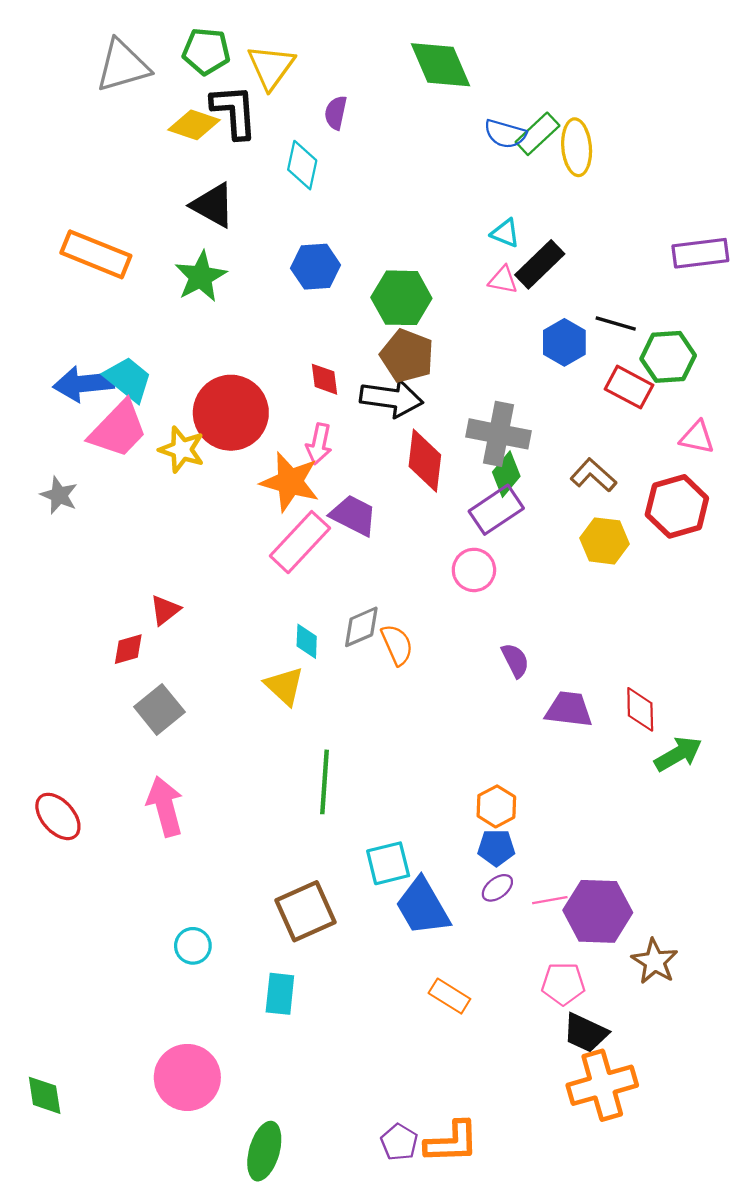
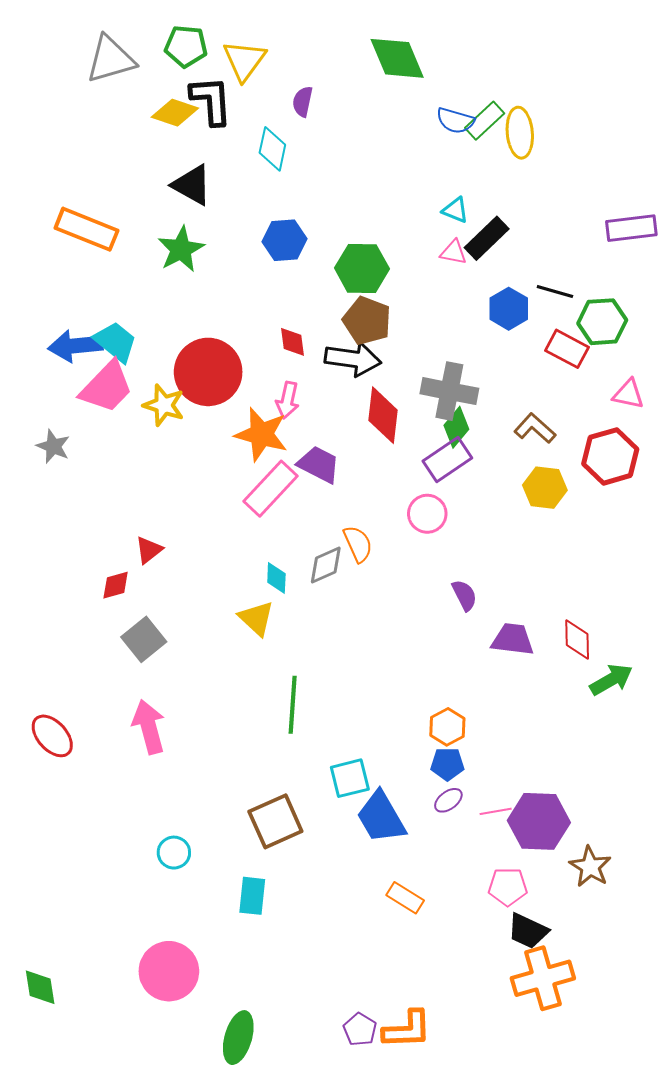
orange semicircle: (397, 645) -> (358, 544), moved

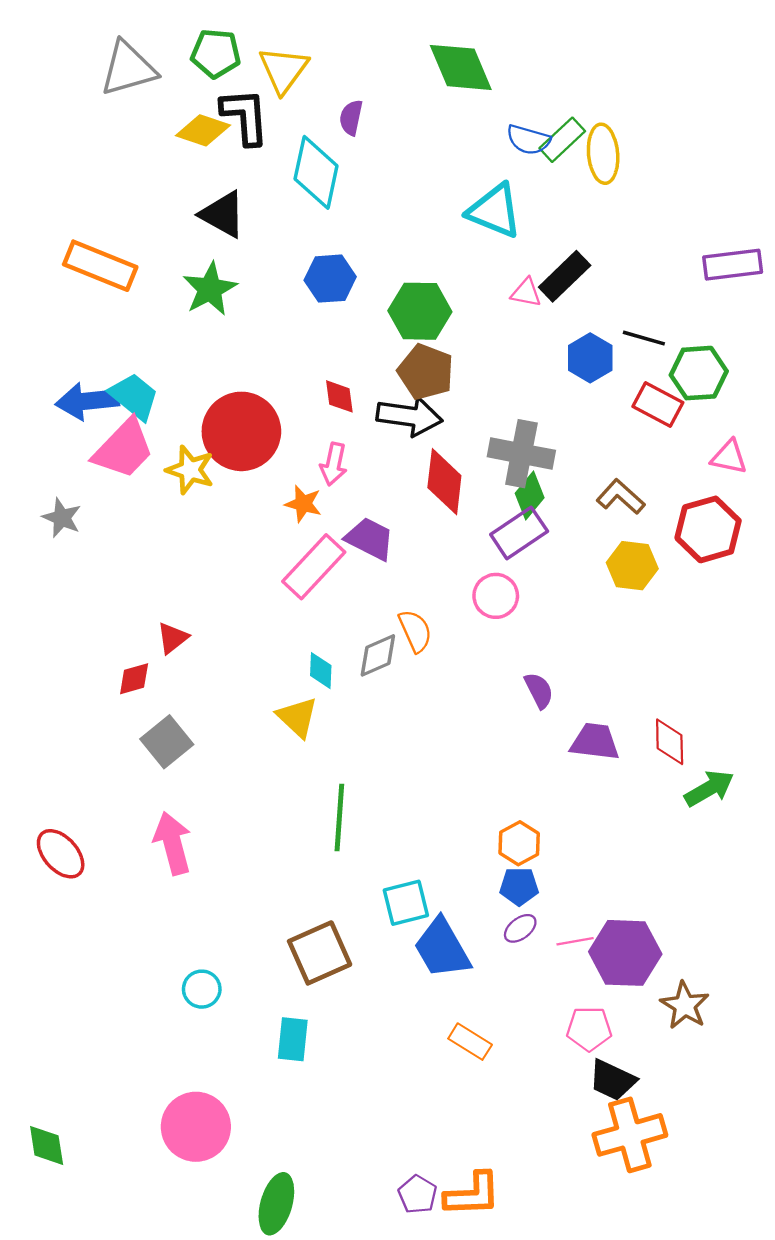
cyan diamond: (272, 149) -> (316, 172), size x1.4
cyan triangle: (455, 210) -> (495, 211), moved, size x1.8
orange star: (261, 434) -> (303, 504), size x0.6

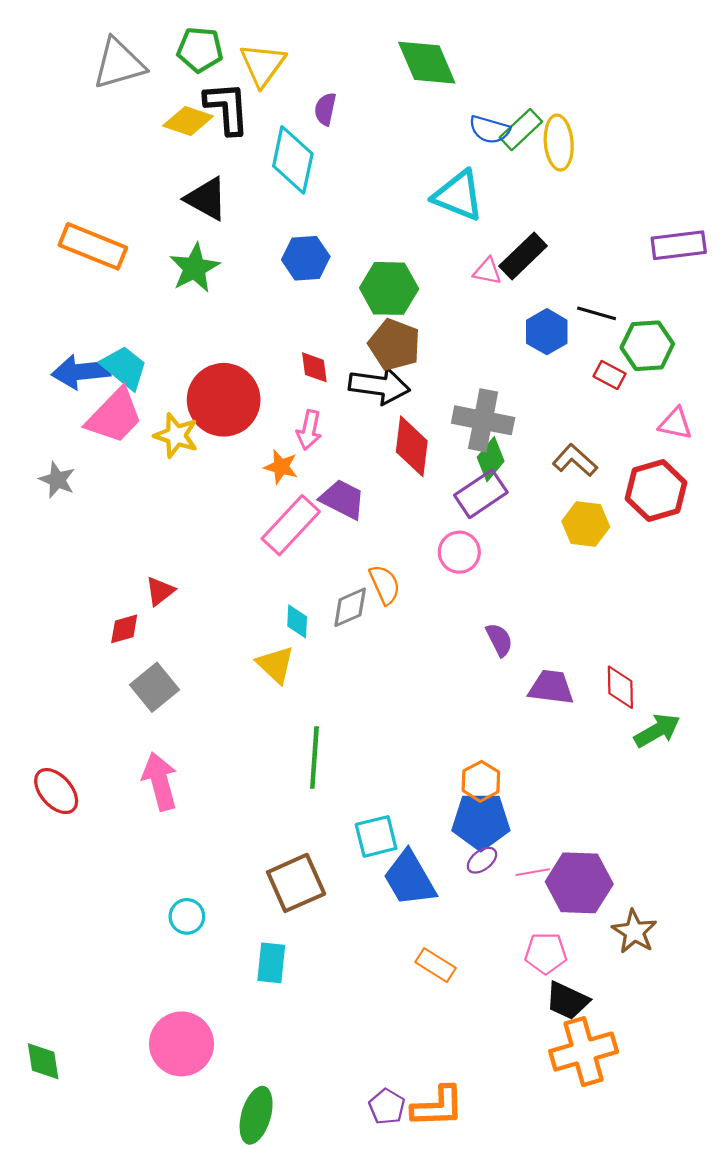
red rectangle: (658, 405) -> (609, 375), size x0.7
blue pentagon: (519, 886) -> (481, 821), size x1.6

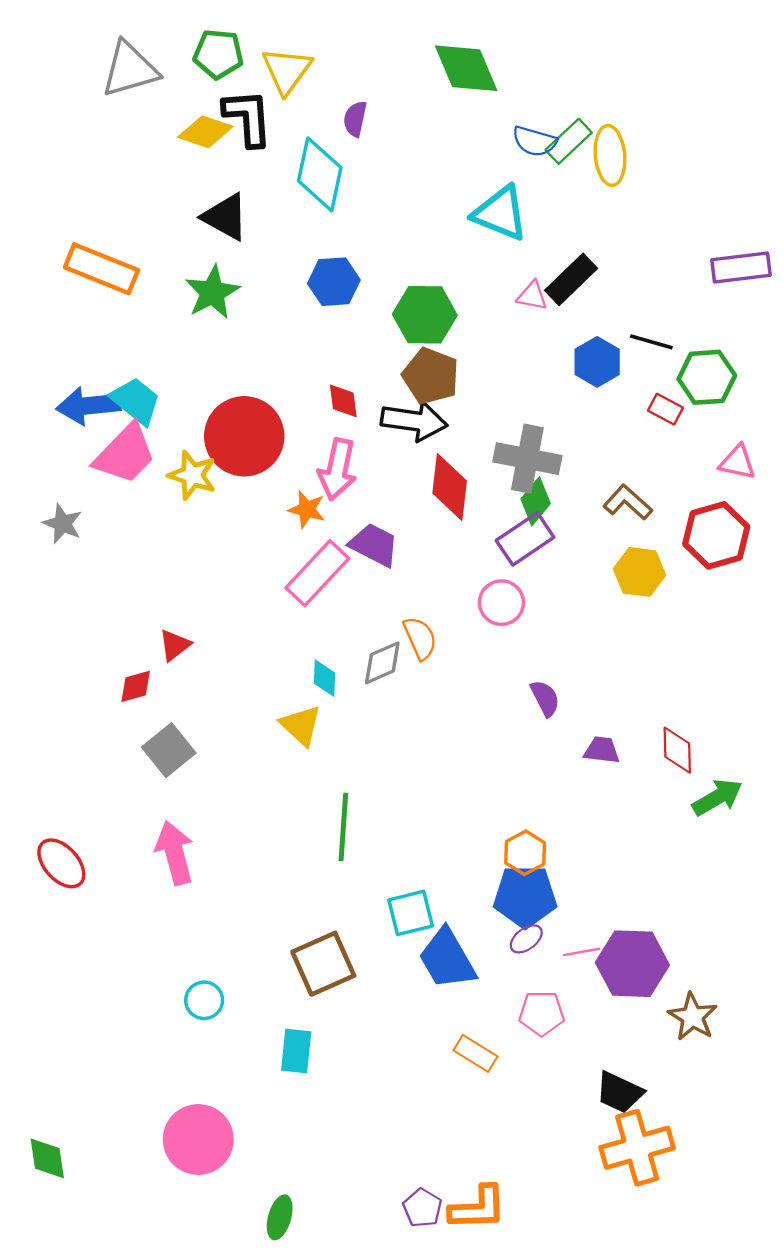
pink arrow: (309, 430) -> (337, 469), size x1.4
purple trapezoid: (551, 687) -> (602, 750), size x0.7
pink pentagon: (546, 953) -> (542, 1013), moved
green ellipse: (256, 1115) -> (280, 1217), size x0.7

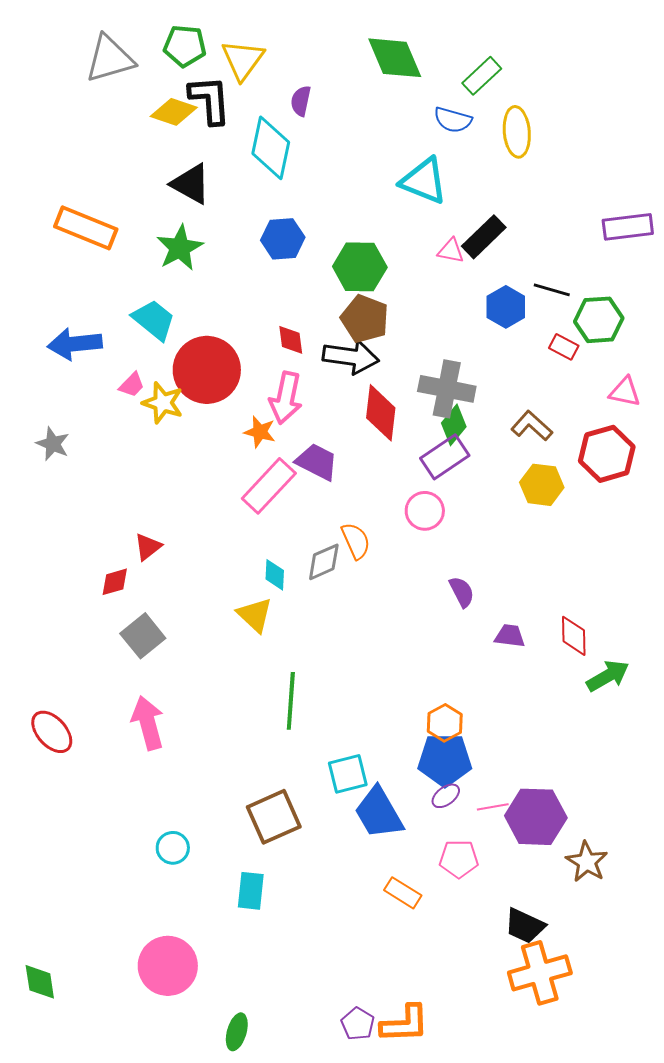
green rectangle: (569, 141) -> (482, 76), moved
cyan trapezoid: (136, 401) -> (154, 320), moved
pink trapezoid: (125, 454) -> (132, 385), moved, size x0.5

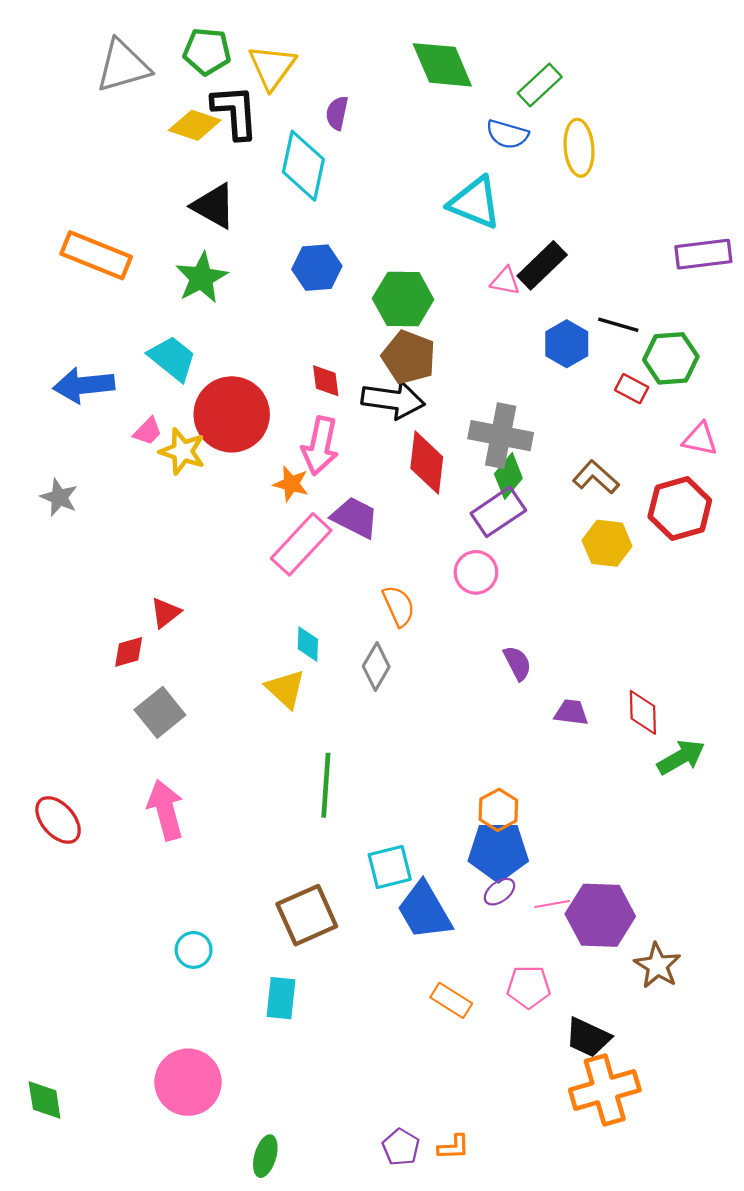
gray diamond: (324, 562) -> (376, 666), moved, turned -36
pink pentagon: (459, 859) -> (529, 987), moved
orange L-shape: (405, 1024) -> (454, 1147), size x0.6

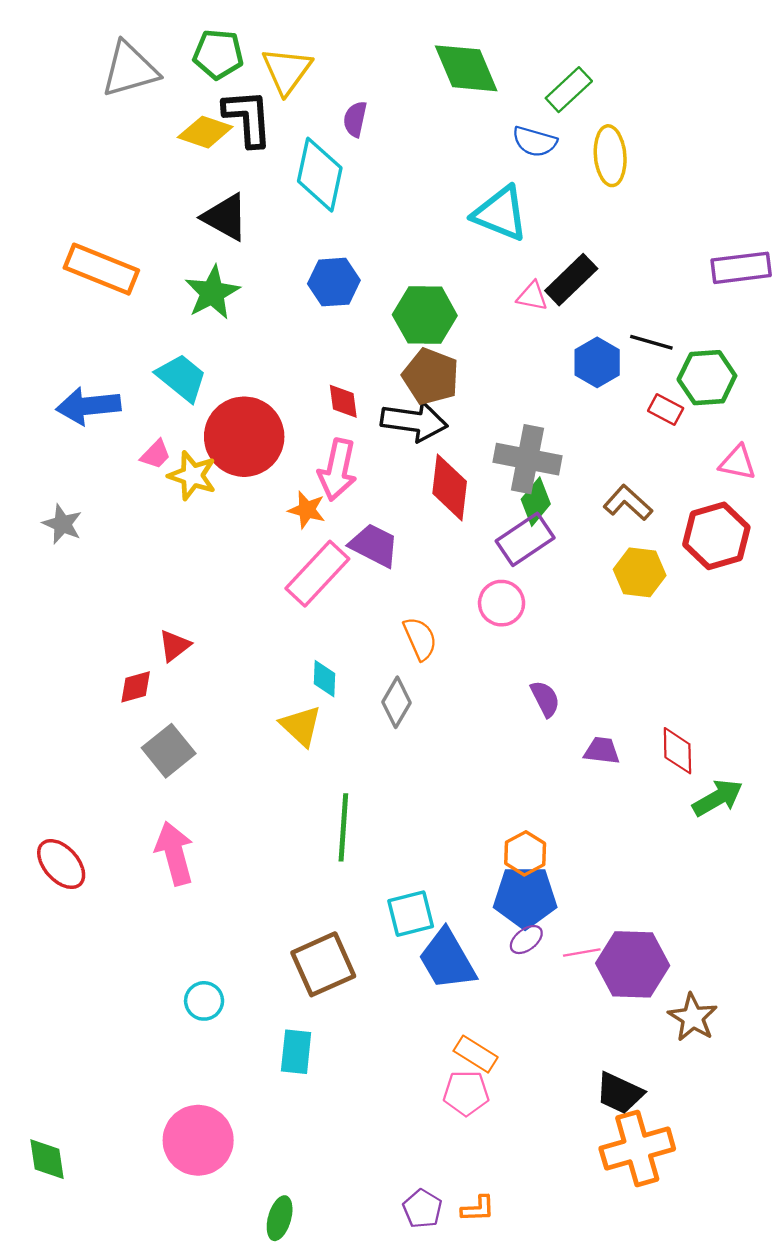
pink pentagon: (529, 987) -> (466, 1093), moved

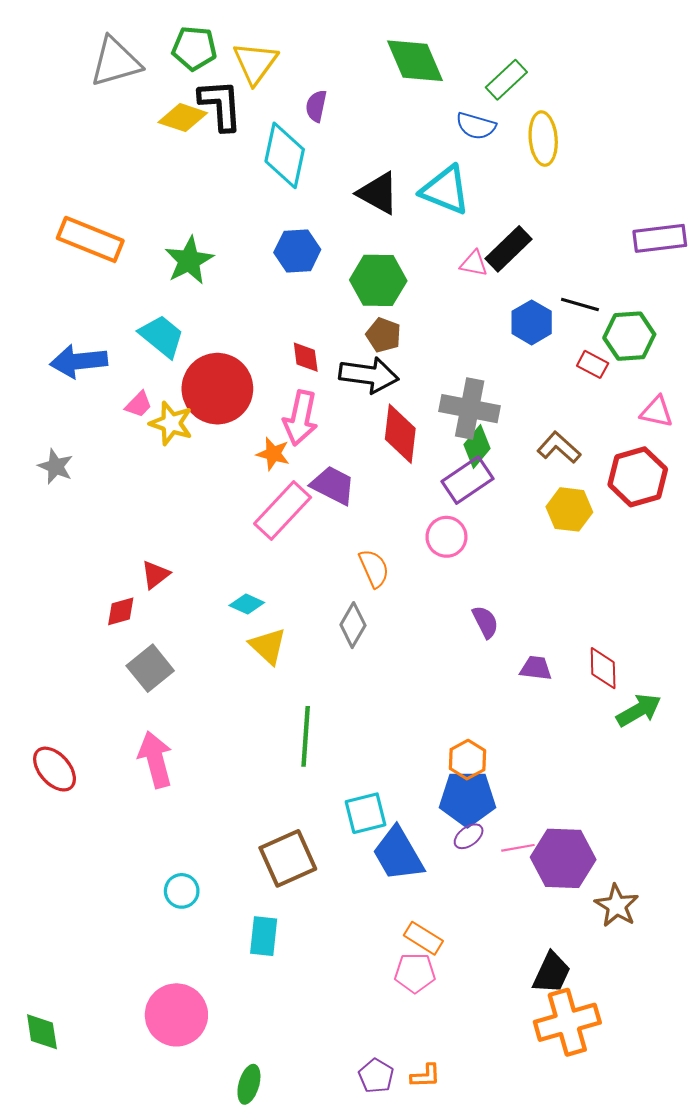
black triangle: (225, 217) -> (378, 193), moved
brown pentagon: (431, 376) -> (383, 335), size x0.7
cyan diamond: (324, 679) -> (247, 604), moved, turned -68
black trapezoid: (620, 1093) -> (552, 973), turned -90

